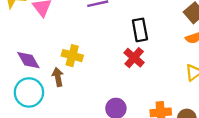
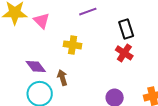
yellow cross: (72, 56) -> (73, 45), moved

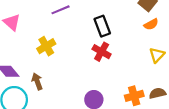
yellow cross: (73, 45) -> (46, 46), turned -36

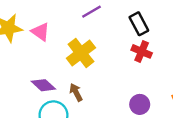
yellow cross: (46, 46) -> (81, 53), size x1.4

